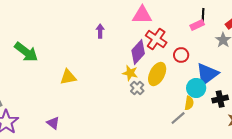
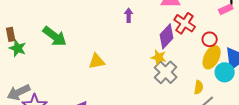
yellow ellipse: (157, 74) -> (212, 57), moved
gray cross: (137, 88) -> (166, 72), size x1.6
yellow semicircle: (189, 103) -> (199, 87), moved

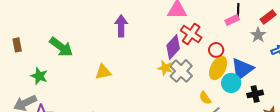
purple arrow: (129, 15) -> (121, 26), moved, size x1.5
green star: (18, 48) -> (39, 76), moved
gray cross: (166, 72) -> (181, 71), moved
yellow semicircle: (199, 87) -> (205, 98), turned 136

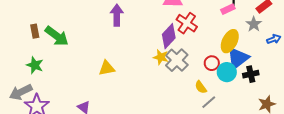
brown rectangle: (17, 45) -> (35, 31), moved
red circle: (216, 50) -> (212, 63), moved
yellow ellipse: (218, 68) -> (230, 41), moved
yellow triangle: (103, 72) -> (107, 68), moved
black cross: (255, 94) -> (251, 74), moved

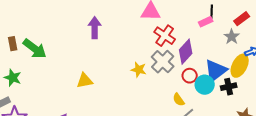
purple diamond: (169, 36) -> (186, 52), moved
yellow ellipse: (230, 41) -> (240, 66), moved
gray cross: (177, 60) -> (163, 62), moved

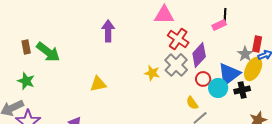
red rectangle: (242, 19) -> (257, 44), moved, turned -42
gray star: (232, 37) -> (245, 54), moved

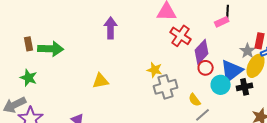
green arrow: (48, 52) -> (51, 49), turned -35
gray cross: (176, 65) -> (166, 87), moved, turned 30
red circle: (203, 79) -> (206, 68), moved

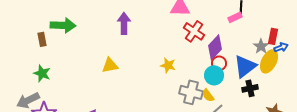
green arrow: (51, 49) -> (63, 25), moved
yellow triangle: (101, 81) -> (110, 65), moved
cyan circle: (221, 85) -> (214, 75), moved
gray cross: (166, 87) -> (191, 92), moved, turned 30
black cross: (245, 87) -> (250, 88), moved

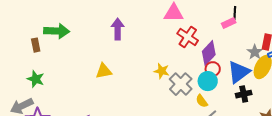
gray cross: (191, 92) -> (181, 84), moved, turned 30

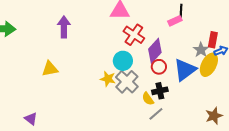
yellow star: (162, 71) -> (108, 79), moved
cyan circle: (208, 81) -> (123, 61), moved
black cross: (244, 94) -> (160, 91), moved

